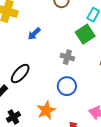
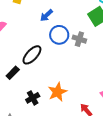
blue circle: (67, 86) -> (59, 35), moved
black cross: (13, 117) -> (33, 98), moved

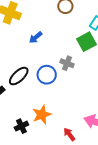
blue circle: (59, 35) -> (47, 75), moved
black cross: (33, 98) -> (21, 126), moved

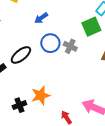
blue circle: (47, 75) -> (50, 43), moved

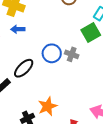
blue arrow: (41, 18) -> (18, 29), moved, turned 40

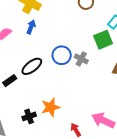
blue arrow: (18, 29) -> (31, 27), turned 104

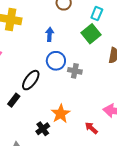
blue arrow: (31, 27) -> (50, 34), moved
gray cross: (81, 59) -> (75, 71), moved

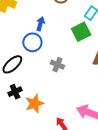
blue circle: (56, 61) -> (32, 42), moved
black cross: (43, 129) -> (15, 92), moved

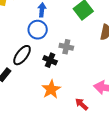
black cross: (15, 92) -> (50, 60), moved, turned -32

